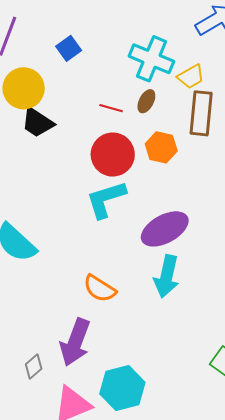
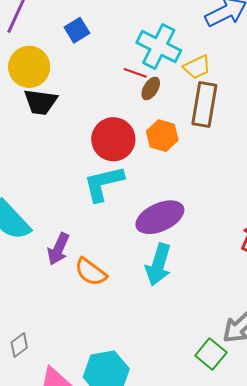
red line: (111, 108) -> (135, 73), moved
black trapezoid: (37, 123) -> (41, 102), turned -30
purple arrow: (75, 342) -> (58, 249), moved, size x0.7

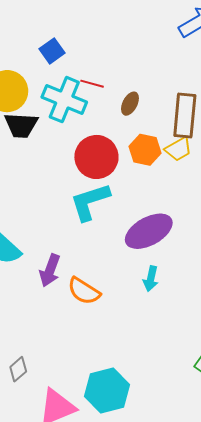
cyan cross: (159, 47) -> (64, 100), moved
yellow trapezoid: (197, 67) -> (178, 149), moved
red line: (135, 73) -> (92, 84), moved
cyan arrow: (158, 265) -> (151, 279), size x0.6

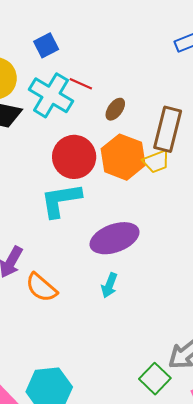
orange hexagon: (145, 150) -> (123, 157), size x1.4

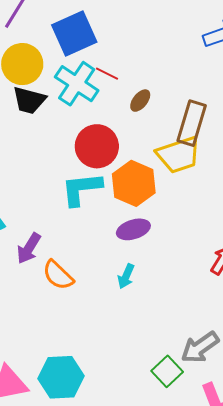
blue square: (46, 45) -> (74, 34), size x1.8
orange hexagon: (123, 157) -> (134, 183), moved
yellow trapezoid: (156, 161) -> (179, 155), size x1.6
purple ellipse: (115, 238) -> (133, 229), size x0.7

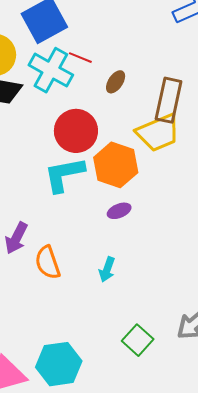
purple ellipse: (133, 229) -> (119, 211), size x0.7
orange semicircle: (58, 275) -> (48, 262), turned 32
cyan arrow: (126, 276) -> (107, 269), moved
green square: (167, 371) -> (138, 340), moved

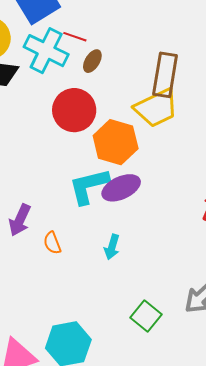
brown ellipse: (116, 82) -> (92, 61), moved
cyan L-shape: (64, 175) -> (89, 186), moved
purple ellipse: (119, 211) -> (121, 188), size x1.6
orange semicircle: (48, 262) -> (52, 243), size x0.7

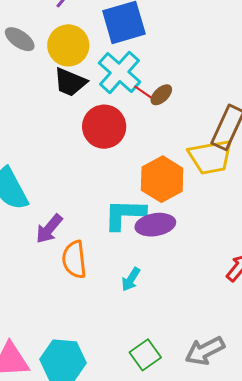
red line: (75, 37) -> (144, 93), moved
red circle: (74, 110) -> (104, 127), moved
orange semicircle: (52, 243) -> (74, 259), size x1.6

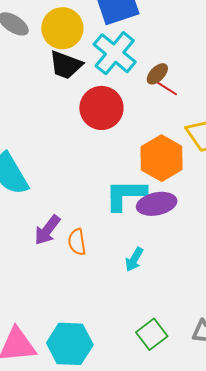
red line: (144, 93) -> (167, 88), moved
purple arrow: (49, 229) -> (47, 230), moved
orange semicircle: (74, 259) -> (77, 242), size x0.7

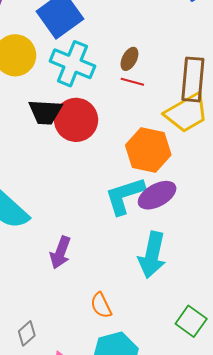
black trapezoid: (66, 65) -> (45, 112), moved
brown ellipse: (157, 74) -> (129, 59), moved
orange semicircle: (77, 242) -> (101, 305), moved
cyan arrow: (134, 259) -> (152, 255), size x1.8

